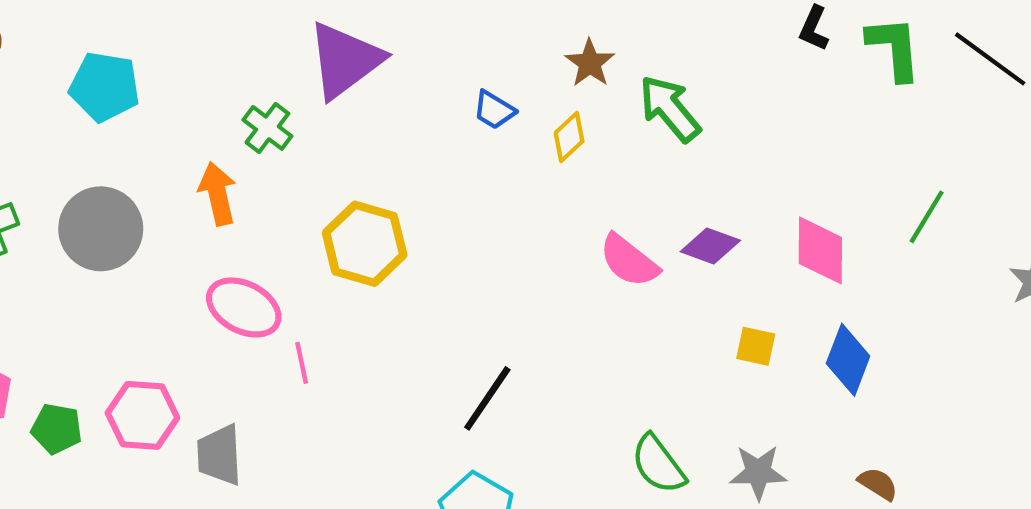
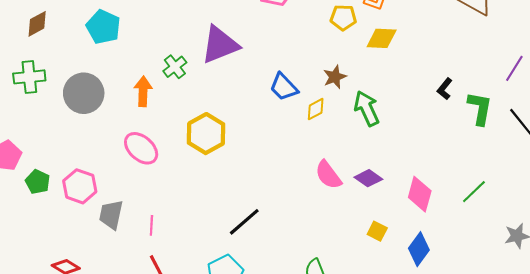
blue trapezoid: (494, 110) -> (284, 87), size x1.4
pink line: (302, 363) -> (151, 225), moved

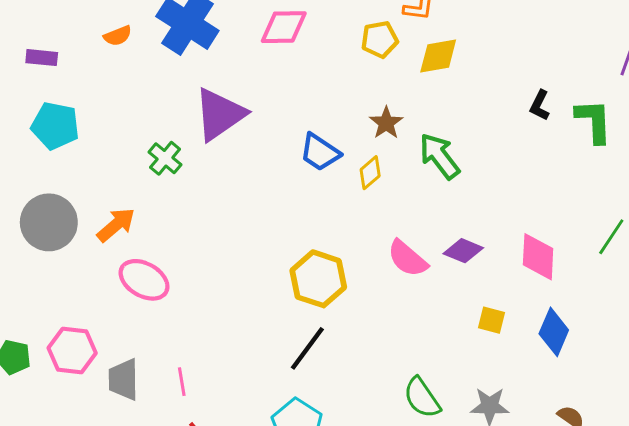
orange arrow: (143, 91) -> (116, 225), moved, turned 60
yellow hexagon: (206, 134) -> (318, 279), moved

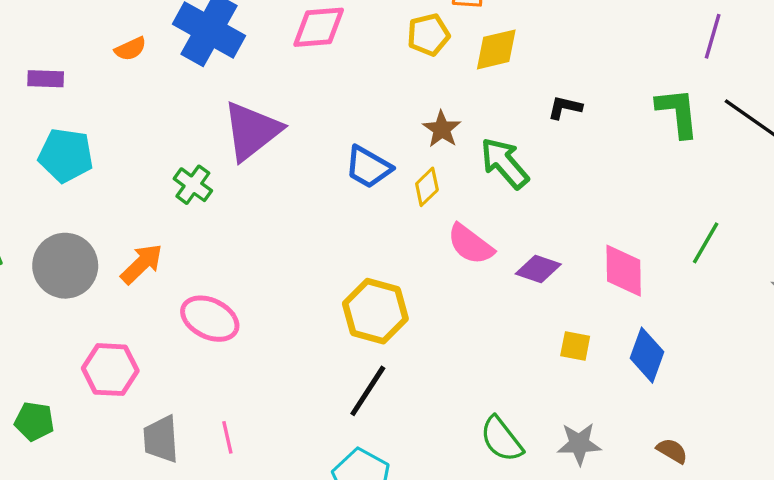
black L-shape: (540, 105) -> (565, 107), moved, turned 80
pink semicircle: (407, 259) -> (470, 244), moved
pink ellipse: (144, 280) -> (210, 319), moved
pink hexagon: (72, 350) -> (110, 370), moved

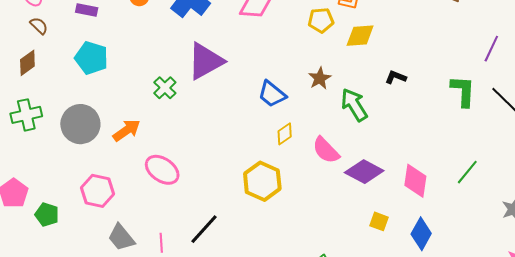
yellow diamond: (427, 187) -> (285, 134), moved
purple diamond: (538, 269) -> (364, 172), size x1.4
black line: (368, 391) -> (204, 229), moved
gray trapezoid: (161, 439) -> (121, 237), turned -44

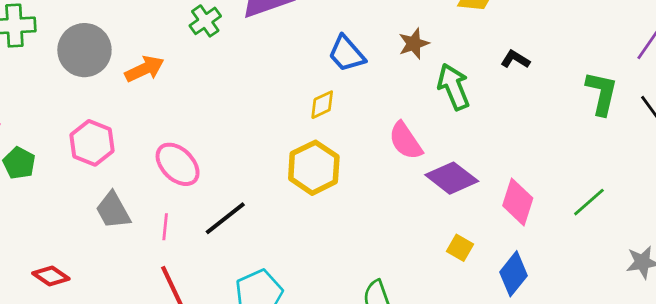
yellow diamond: (285, 134) -> (322, 105), moved
pink ellipse: (162, 170) -> (178, 164), moved

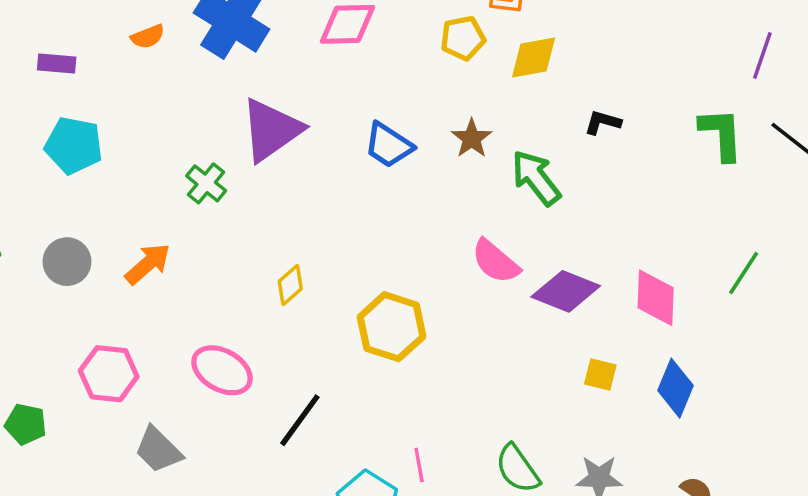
gray circle: (84, 50) -> (67, 262), size x0.7
blue trapezoid: (347, 54) -> (389, 145), moved
yellow diamond: (322, 105) -> (290, 285), moved
pink line: (165, 227) -> (419, 465), moved

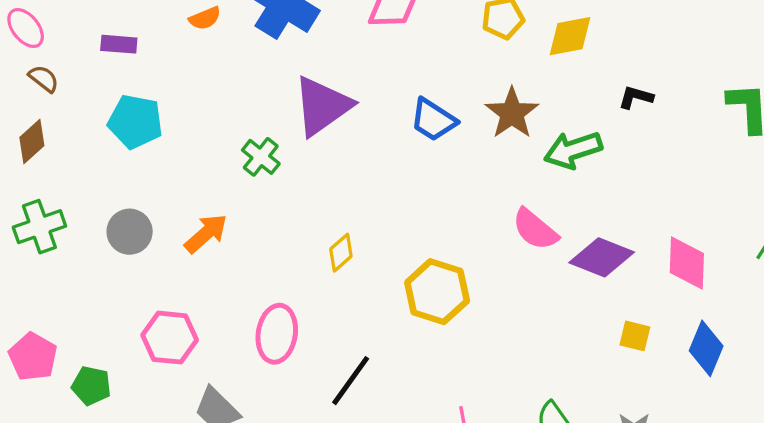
brown star: (472, 138) -> (512, 113), size x1.4
green arrow: (536, 178) -> (573, 150), turned -70
pink ellipse: (222, 370) -> (277, 334), turned 70

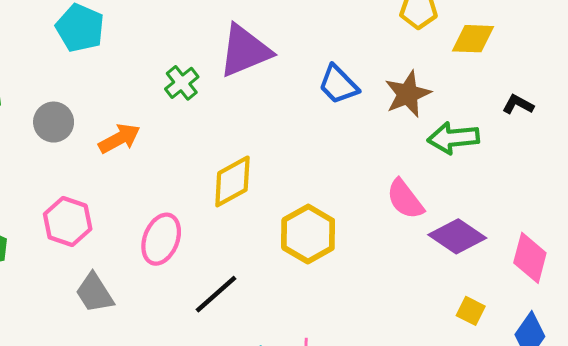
yellow diamond: (341, 253) -> (232, 181), size x1.6

